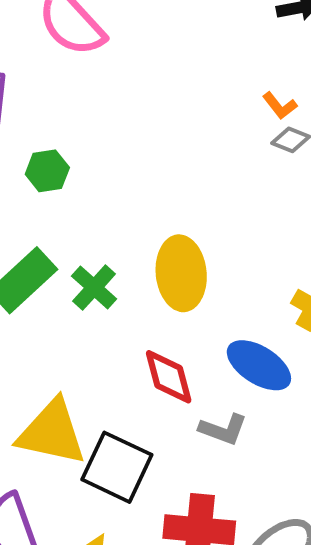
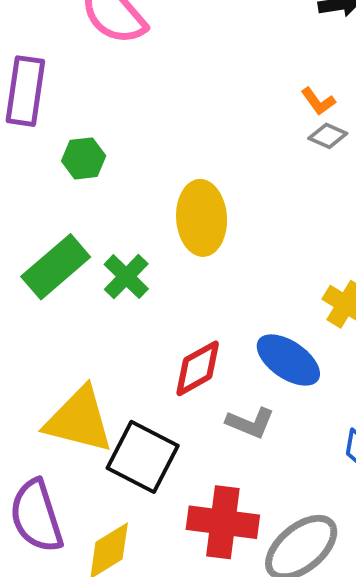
yellow ellipse: (181, 273) -> (202, 218), moved
red diamond: (169, 377) -> (198, 368), turned 74

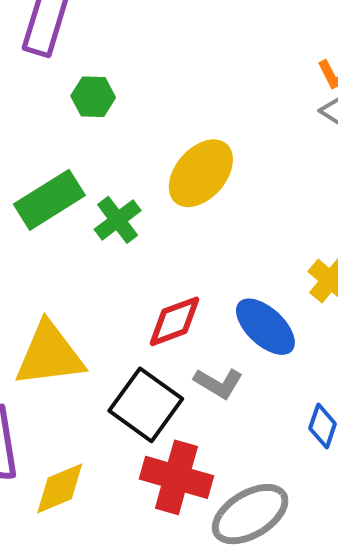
yellow ellipse: (202, 218) -> (201, 173), turned 36
yellow triangle: (79, 420) -> (49, 355), turned -30
black square: (143, 457) -> (146, 405), moved

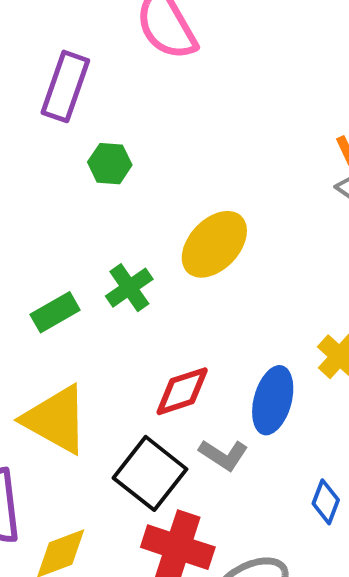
green rectangle: (49, 200) -> (55, 312), moved, size x0.7
blue ellipse: (265, 327) -> (273, 400), turned 60
yellow triangle: (49, 355) -> (56, 419), turned 34

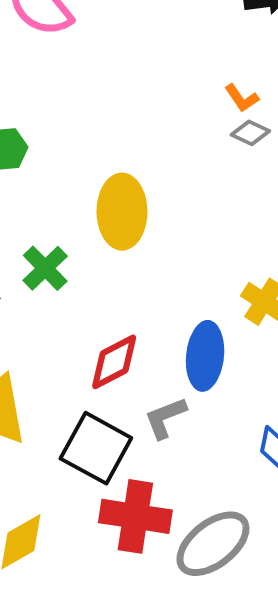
yellow ellipse: (214, 244) -> (122, 212), turned -34
gray L-shape: (223, 455) -> (165, 418), turned 135

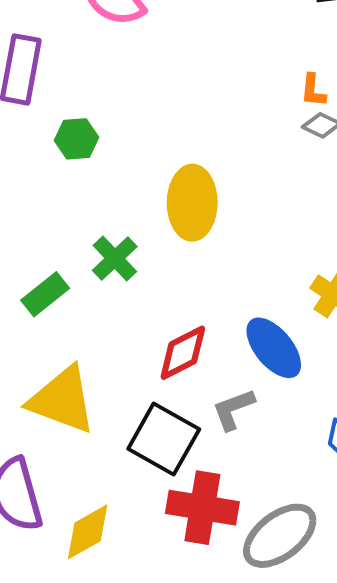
orange L-shape: (242, 98) -> (313, 90), turned 39
blue ellipse: (205, 356) -> (274, 348), turned -46

